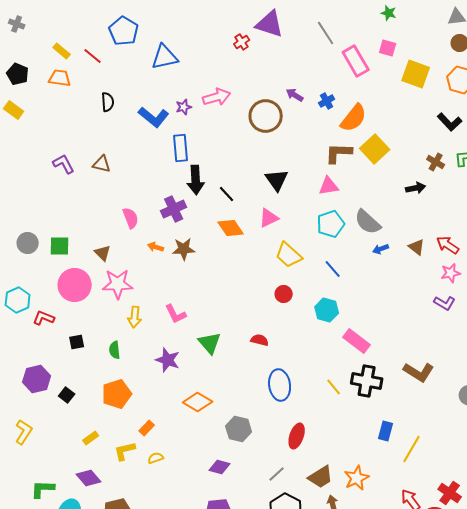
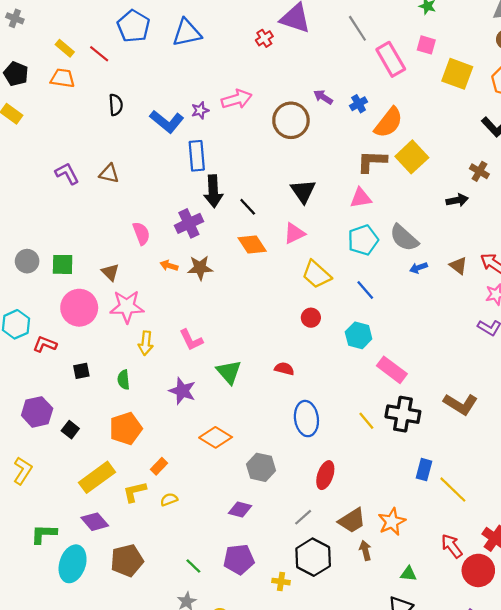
blue triangle: (165, 57) -> (187, 33), moved
yellow rectangle: (91, 438) -> (97, 477), size x2.0
yellow line: (412, 449) -> (453, 490), turned -76

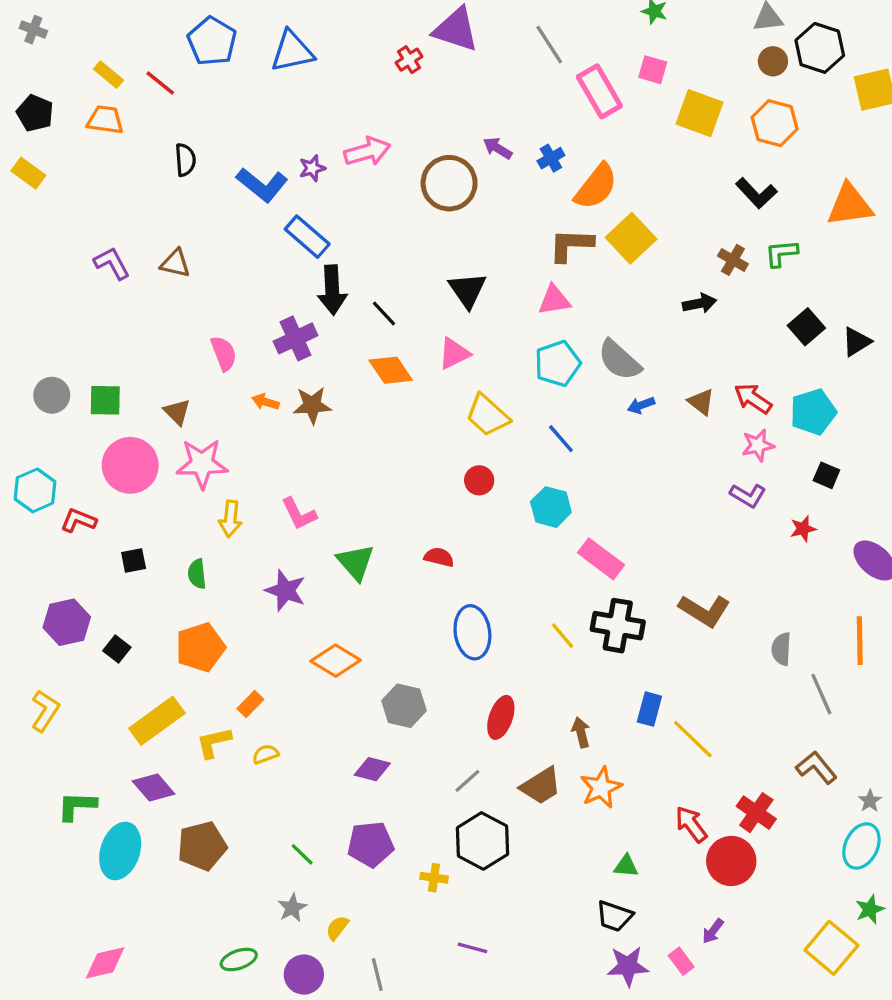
blue rectangle: (197, 156) -> (307, 237), turned -44
brown arrow: (365, 550) -> (581, 732), moved

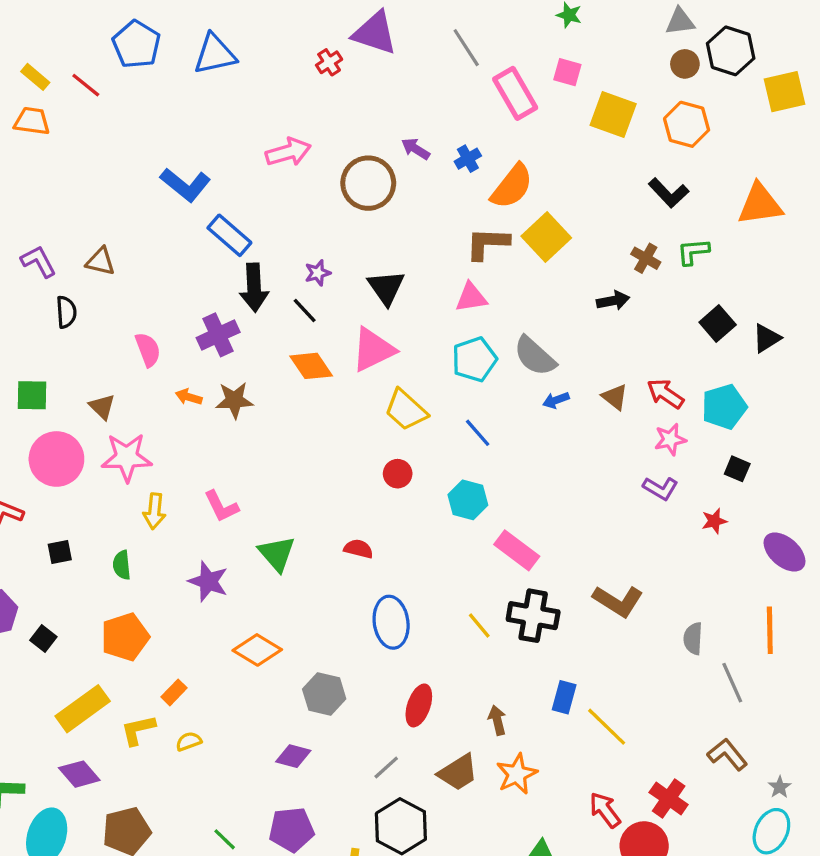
black semicircle: (185, 160) -> (66, 312), moved
purple star: (312, 168) -> (318, 273), moved
pink triangle: (454, 353) -> (373, 350), size x1.4

